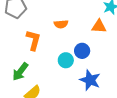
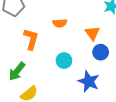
orange triangle: (99, 26) -> (92, 33), moved, turned 49
blue circle: (82, 51) -> (101, 52), moved

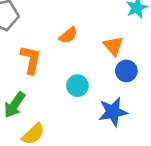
orange semicircle: (60, 23) -> (68, 35), turned -32
blue star: (89, 81) -> (113, 112), turned -30

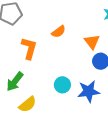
cyan circle: (77, 86) -> (62, 85), moved

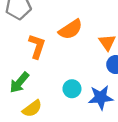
orange semicircle: (59, 32) -> (71, 29), size x1.5

